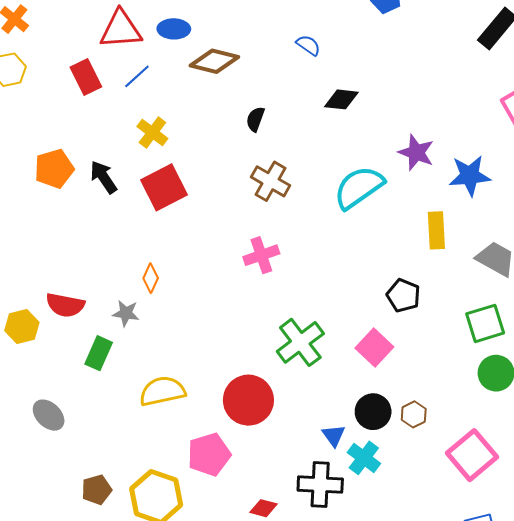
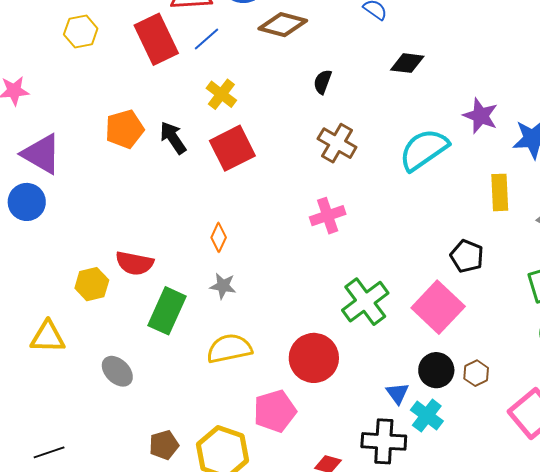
red rectangle: (86, 77) -> (156, 39), size x1.4
gray star: (126, 313) -> (223, 286), moved
pink square: (374, 348) -> (438, 307), size x1.4
green rectangle: (99, 353) -> (167, 311), size x1.4

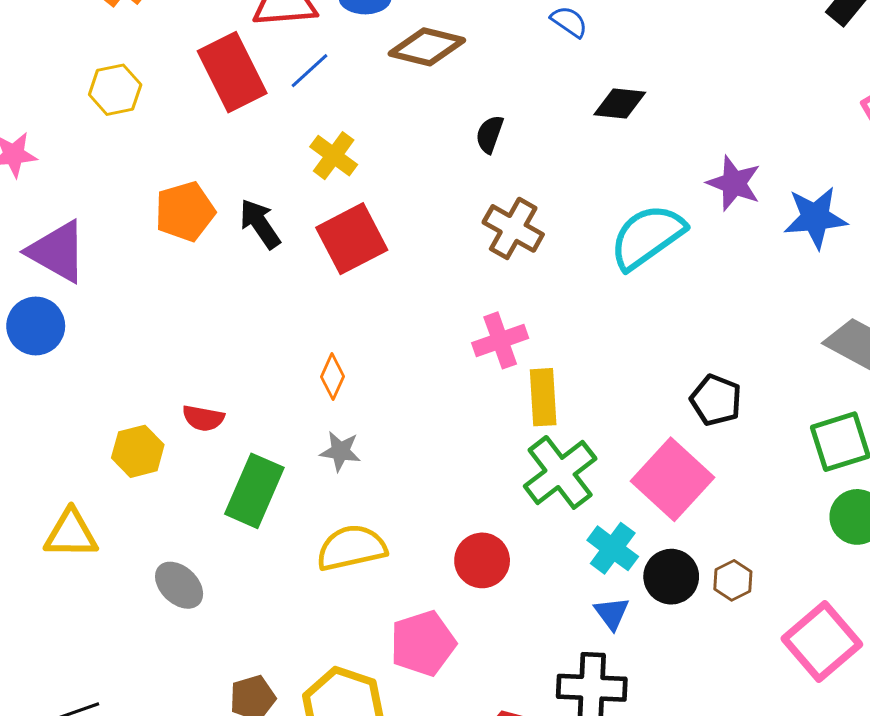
yellow hexagon: (81, 32) -> (115, 90), moved
yellow rectangle: (500, 192) -> (543, 397), moved
red semicircle: (134, 263) -> (203, 418), size x0.7
red circle: (314, 358) -> (482, 560), size x0.7
cyan cross: (427, 416) -> (613, 548), moved

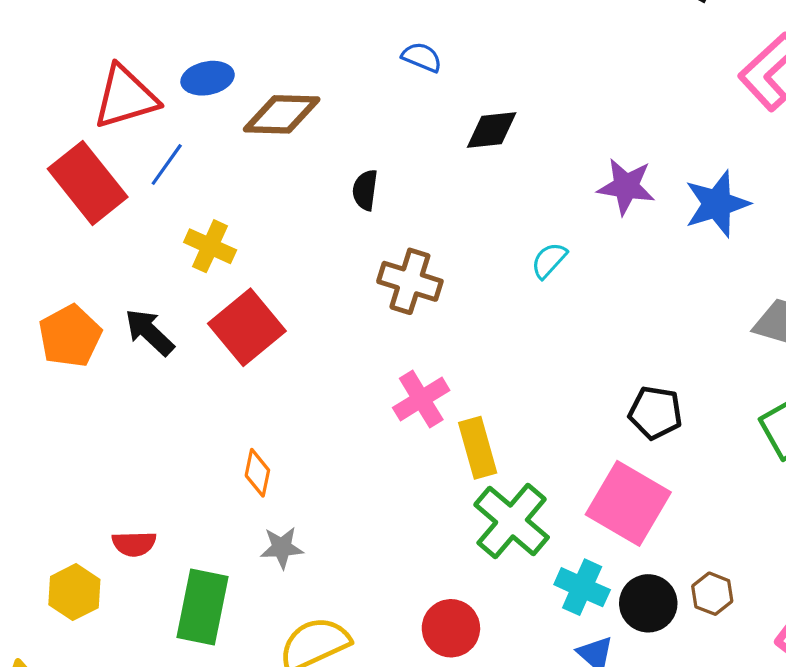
cyan semicircle: (647, 237) -> (549, 260), size x0.5

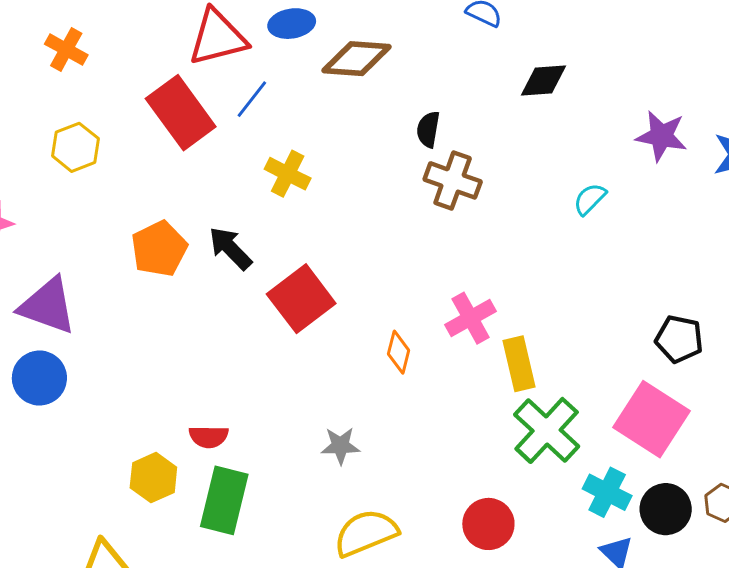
brown cross: (410, 281) -> (453, 180), moved
red square: (247, 327) -> (301, 299), moved
orange diamond: (257, 473) -> (399, 352), moved
green rectangle: (203, 607) -> (224, 500), moved

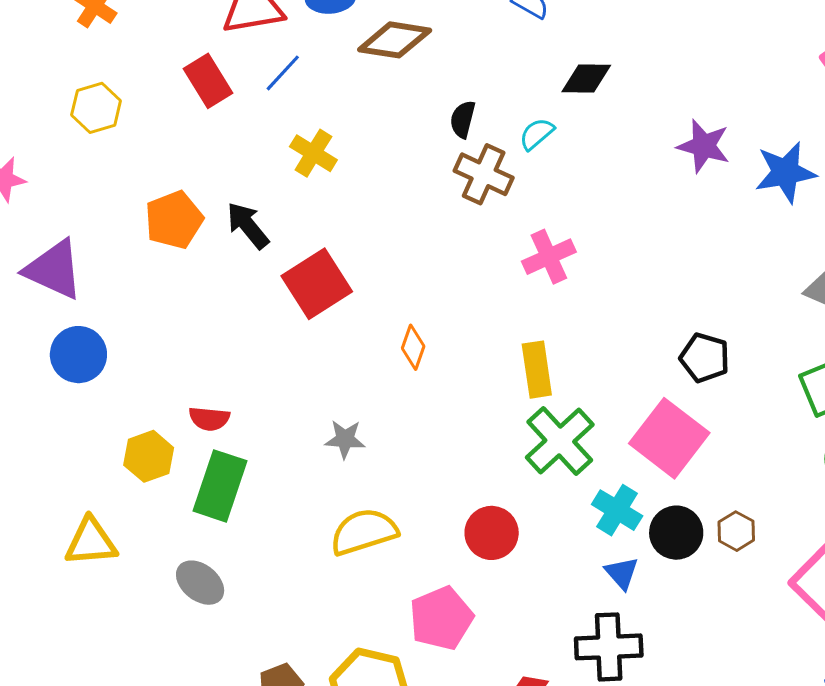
red rectangle: (181, 113) -> (208, 81), size x0.7
cyan semicircle: (590, 199) -> (537, 134), moved
pink cross: (470, 318) -> (549, 257), moved
blue circle: (39, 378) -> (78, 355), moved

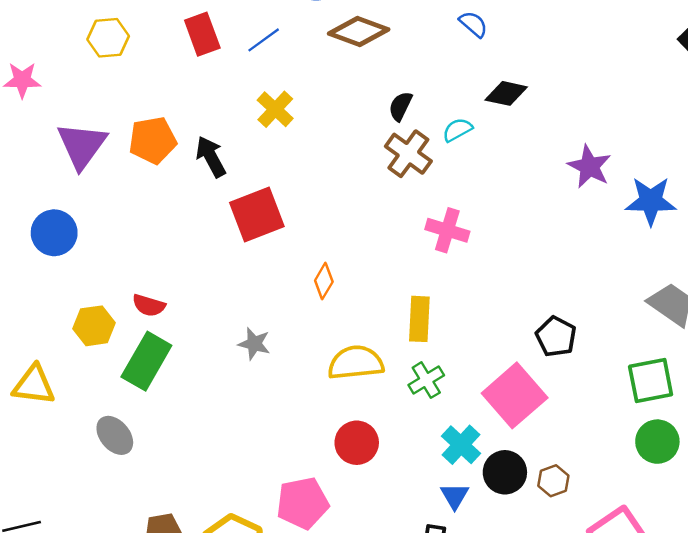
pink cross: (549, 257) -> (447, 230), turned 30
purple triangle: (54, 270) -> (82, 145), moved, turned 30
green cross: (560, 441) -> (426, 380), size x0.6
yellow semicircle: (364, 532) -> (356, 363), moved

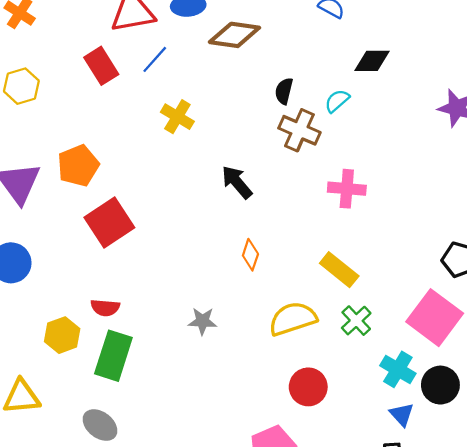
black arrow: (211, 157) -> (237, 182), moved
red square: (257, 215) -> (109, 223), moved
yellow rectangle: (419, 319) -> (339, 270), turned -42

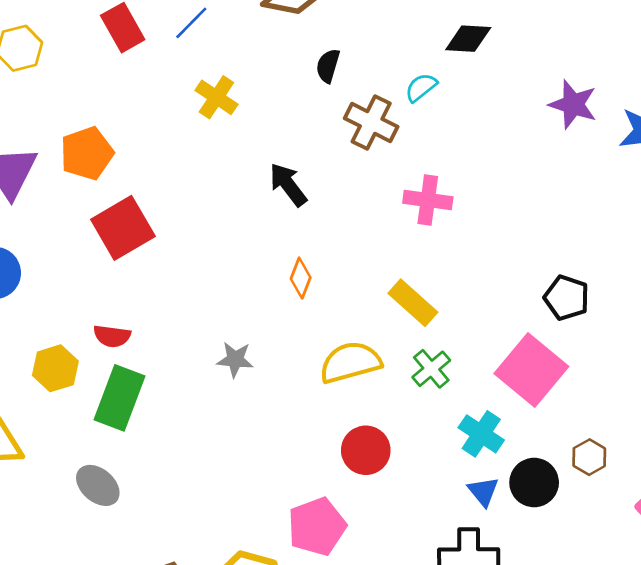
black semicircle: (284, 91) -> (328, 66), moved
black circle: (440, 385) -> (534, 483), moved

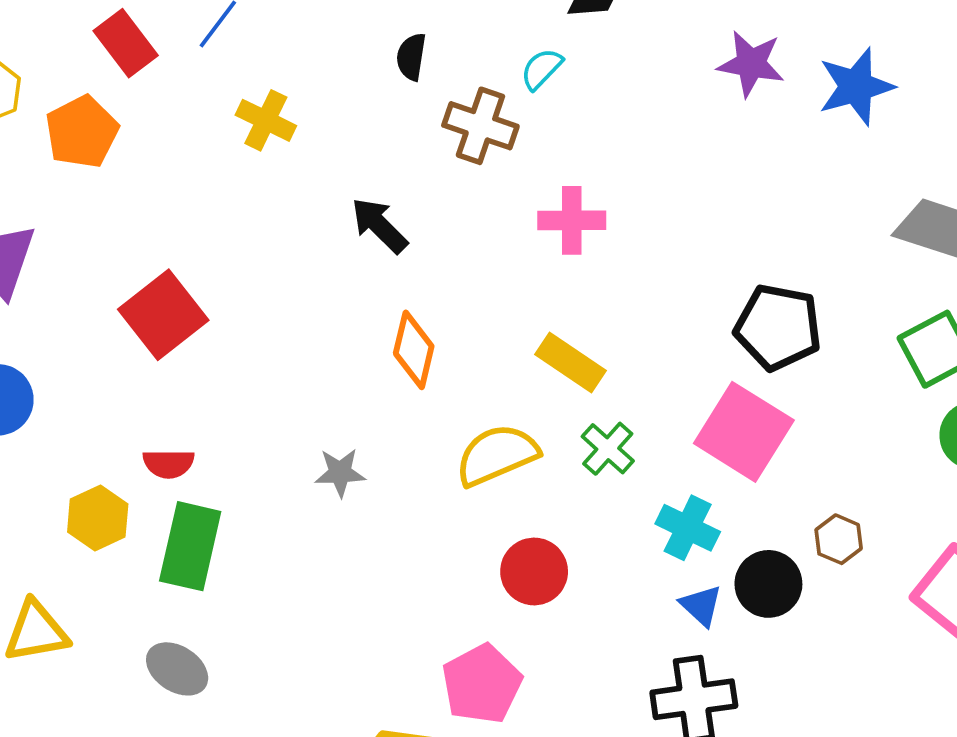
orange pentagon: (87, 153) -> (82, 132), moved
orange diamond: (301, 278) -> (414, 350), size x1.4
black pentagon: (567, 298) -> (778, 327), size x1.4

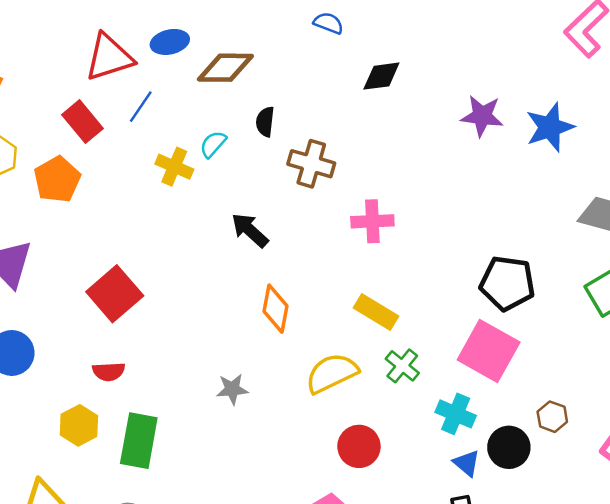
cyan semicircle: (542, 69) -> (213, 144), moved
red semicircle: (169, 464) -> (109, 372), moved

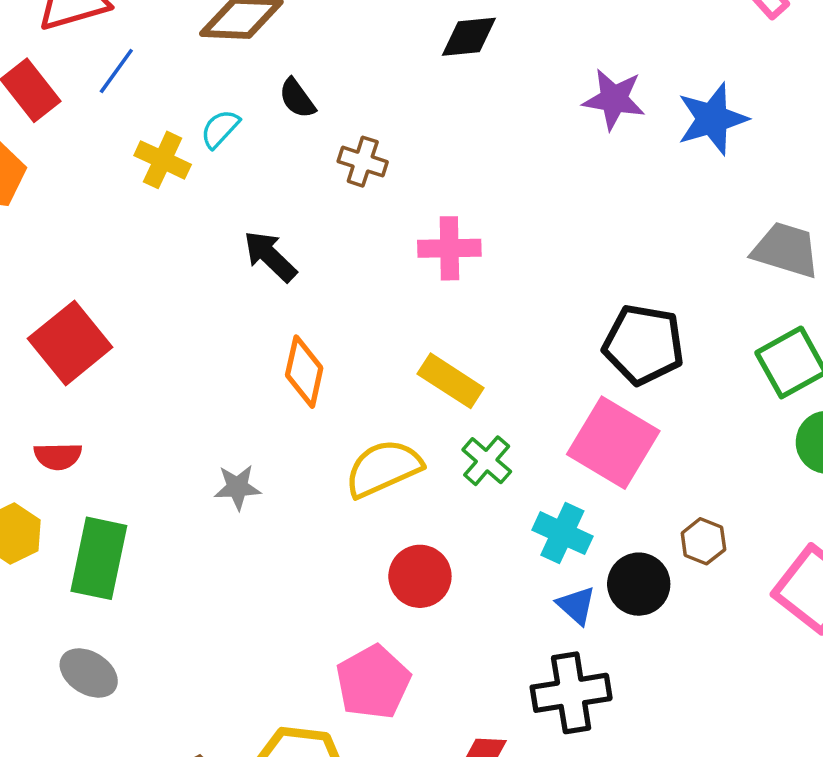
black semicircle: (265, 122) -> (297, 98), turned -44
brown cross: (311, 164) -> (363, 162), size x0.7

